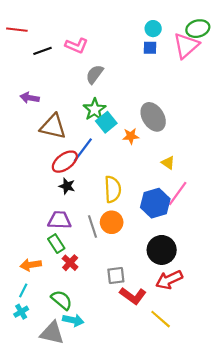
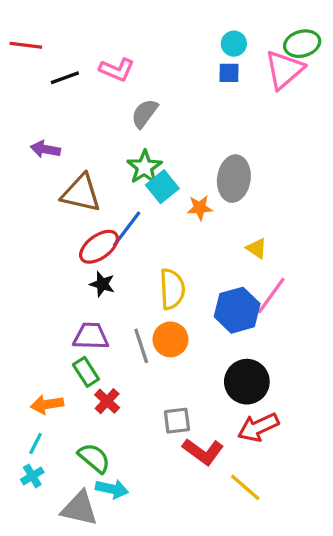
gray ellipse: (153, 117) -> (234, 179), turned 40

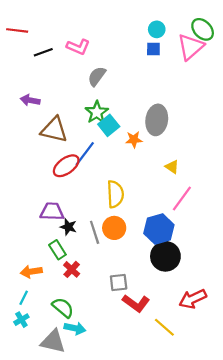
green ellipse: (302, 44) -> (203, 29), turned 60
black star: (102, 284) -> (68, 227), moved
blue hexagon: (237, 310) -> (159, 229), moved
purple trapezoid: (91, 336) -> (52, 212), moved
red arrow: (258, 427) -> (193, 299), moved

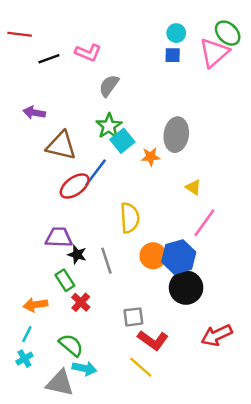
orange circle: (114, 228) -> (153, 256), moved
yellow line: (164, 327) -> (141, 367), moved

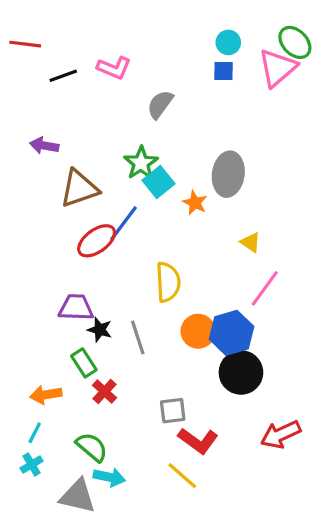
gray semicircle: (109, 86) -> (160, 104), moved
brown triangle: (61, 146) -> (79, 188), turned -32
orange star: (151, 157) -> (195, 203), turned 30

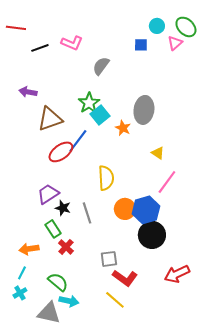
cyan circle: (228, 42) -> (157, 26), moved
pink triangle: (277, 68) -> (175, 43), size x0.6
purple trapezoid: (76, 307) -> (48, 194), turned -35

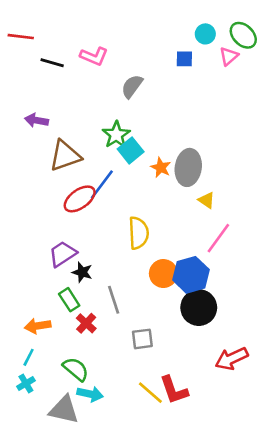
black line: (40, 48) -> (52, 63), turned 36
gray ellipse: (144, 110) -> (188, 167), moved
gray line: (87, 213) -> (114, 300), moved
red L-shape: (125, 278) -> (174, 390), moved, turned 35

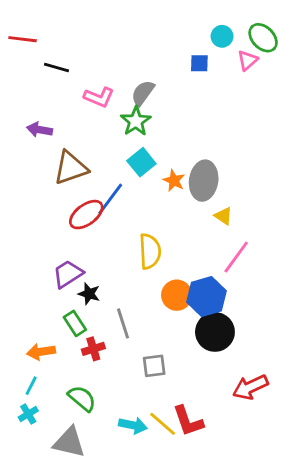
pink L-shape: (94, 56) -> (99, 97), moved
green star: (116, 135) -> (136, 121), moved
red cross: (86, 323) -> (93, 349), turned 30
cyan arrow: (90, 394) -> (133, 425), moved

